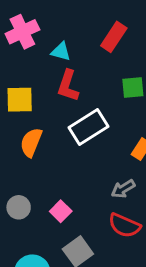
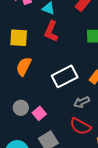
white rectangle: (89, 127) -> (65, 76), moved
gray circle: (19, 207) -> (21, 108), moved

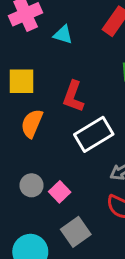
red L-shape: (51, 31) -> (73, 97), moved

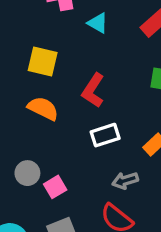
orange semicircle: (32, 123) -> (43, 108), turned 80
white rectangle: (94, 134) -> (105, 135), size x0.7

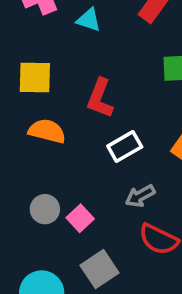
gray arrow: (125, 181) -> (140, 196), moved

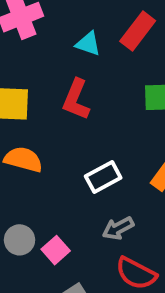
cyan triangle: (89, 20) -> (88, 44), moved
red L-shape: (100, 98) -> (76, 100), moved

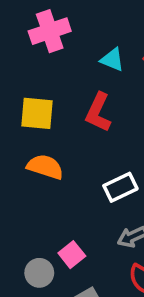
gray circle: (20, 240) -> (39, 273), moved

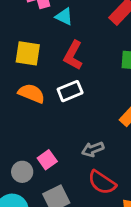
cyan triangle: (112, 60) -> (64, 17), moved
white rectangle: (120, 187) -> (70, 91), moved

